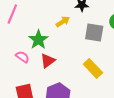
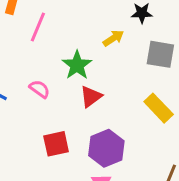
pink semicircle: (22, 57) -> (40, 89), moved

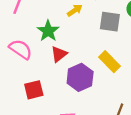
pink semicircle: (40, 89) -> (21, 49), size x1.5
purple hexagon: (106, 148) -> (80, 77), moved

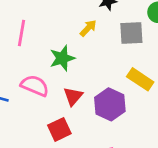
green star: (48, 31) -> (62, 58), turned 30
red triangle: (59, 54) -> (73, 96), moved

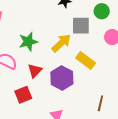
yellow arrow: (88, 28) -> (61, 43), moved, size x1.5

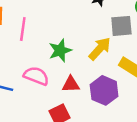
red triangle: (35, 71) -> (71, 84), turned 49

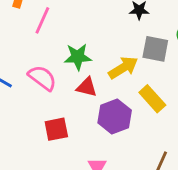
red triangle: (71, 84) -> (87, 87), moved

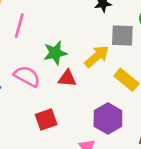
purple hexagon: (115, 117) -> (108, 118), moved

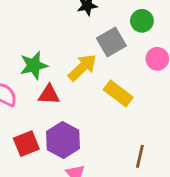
gray square: (122, 36) -> (111, 42), turned -30
purple hexagon: (108, 118) -> (63, 140), moved

